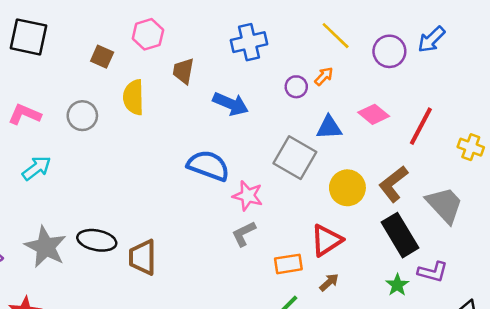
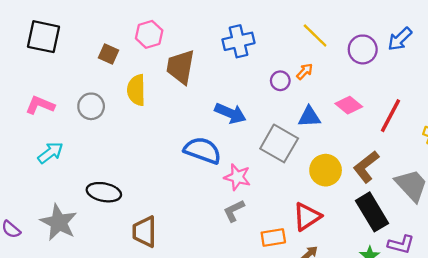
brown trapezoid: (183, 71) -> (180, 67), size x1.5
blue arrow: (231, 104) -> (230, 113), moved
black ellipse: (97, 240) -> (104, 192), moved

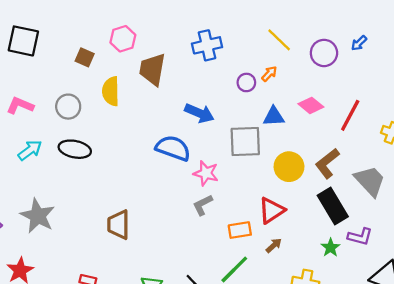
blue arrow: (400, 39) -> (359, 43), size x0.7
gray square: (279, 143) -> (245, 142), turned -32
black ellipse: (104, 192) -> (75, 149), moved

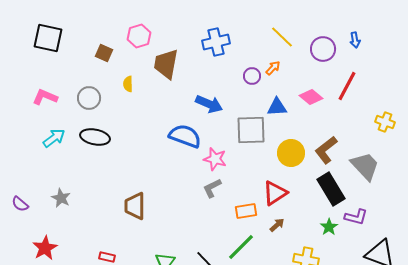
blue arrow: (359, 43) -> (355, 40), turned -56
yellow semicircle: (111, 91) -> (128, 84), size x0.6
red line: (350, 115) -> (347, 86), moved
gray star: (38, 216) -> (61, 198), size x0.6

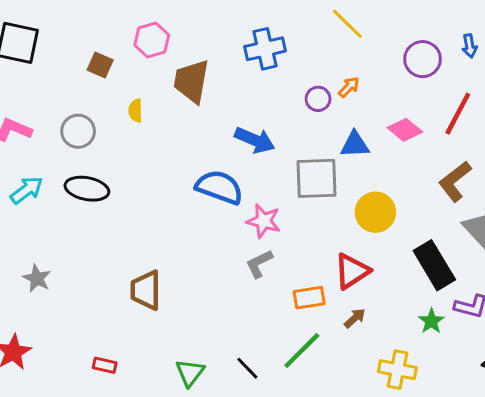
yellow line: (282, 37) -> (347, 24), moved
brown L-shape: (326, 150) -> (455, 181), moved

